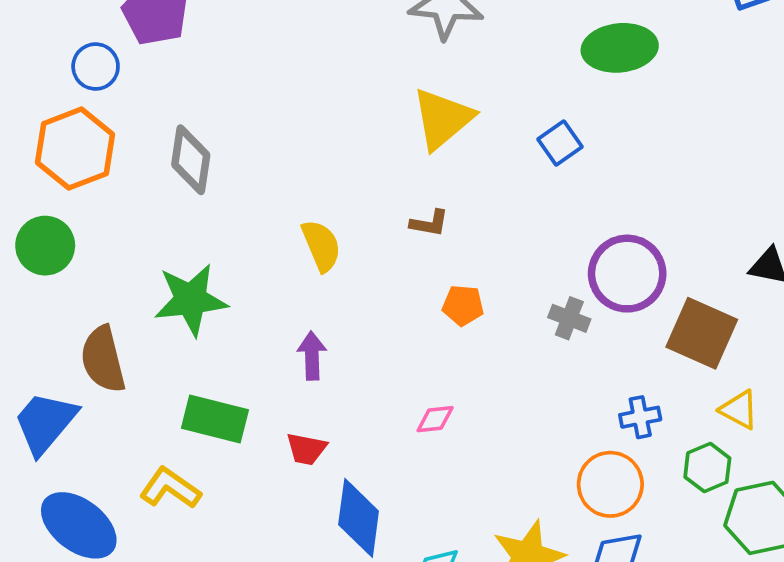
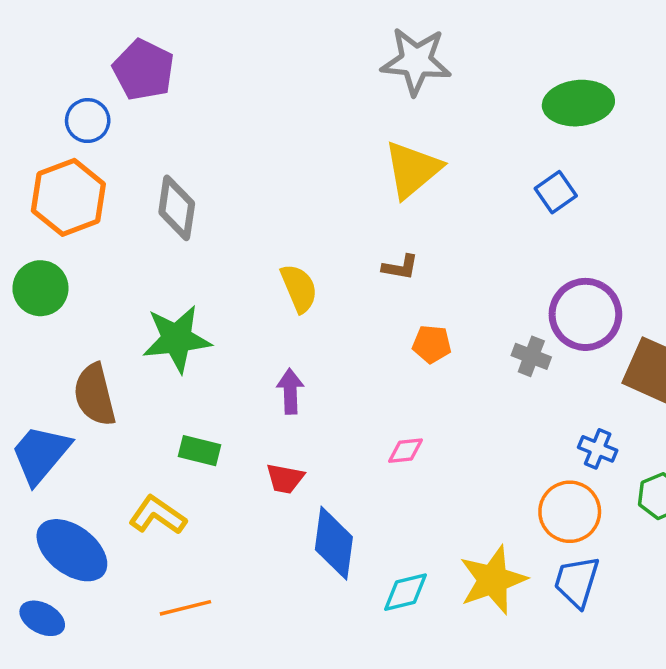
blue square: (560, 143) -> (556, 192), moved
blue cross: (640, 417) -> (598, 449), turned 33
green rectangle: (215, 419) -> (199, 451), size x0.7

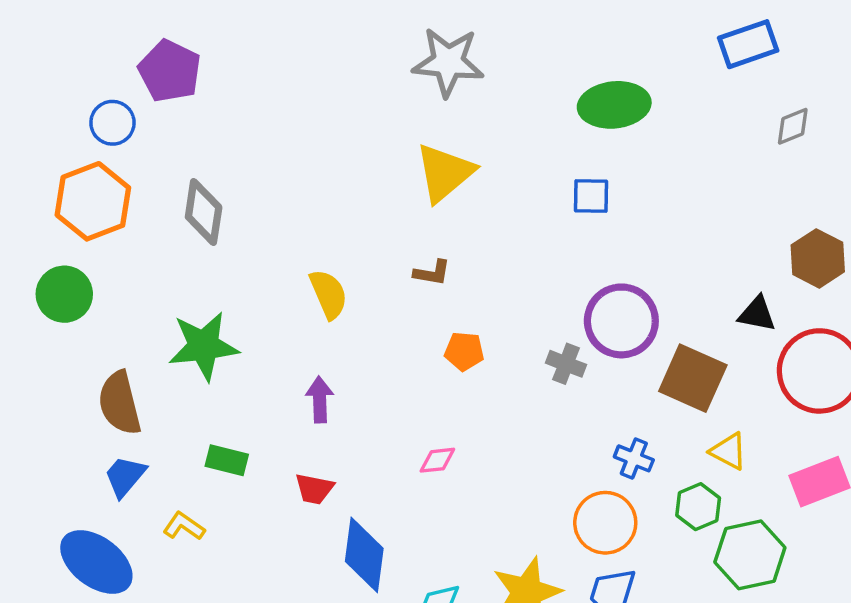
blue square: (556, 192) -> (591, 196), turned 36
blue trapezoid: (40, 454) -> (125, 476), moved, size x0.7
yellow L-shape: (158, 515) -> (184, 526), size x0.7

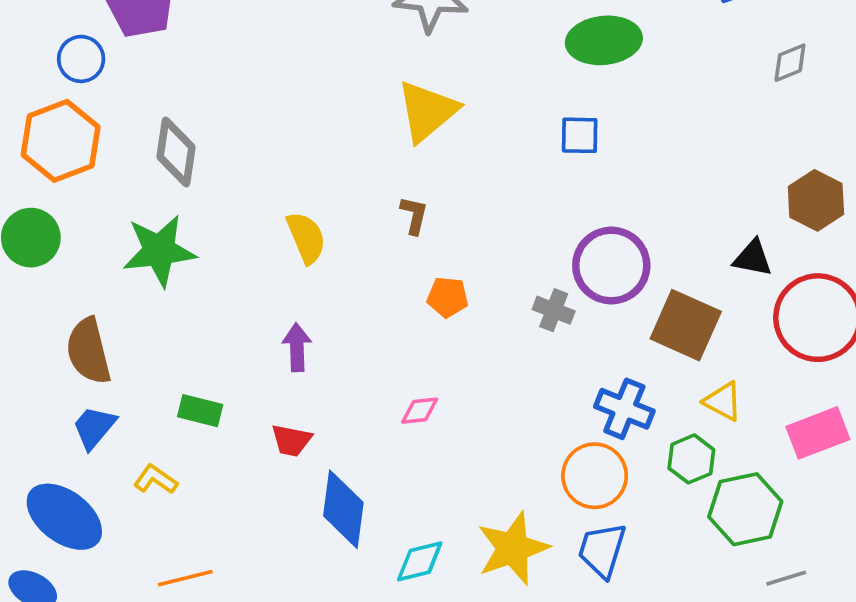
brown L-shape: (432, 273) -> (414, 215), turned -87
green star: (204, 346) -> (159, 251), moved
blue cross: (634, 458) -> (624, 409), size x1.4

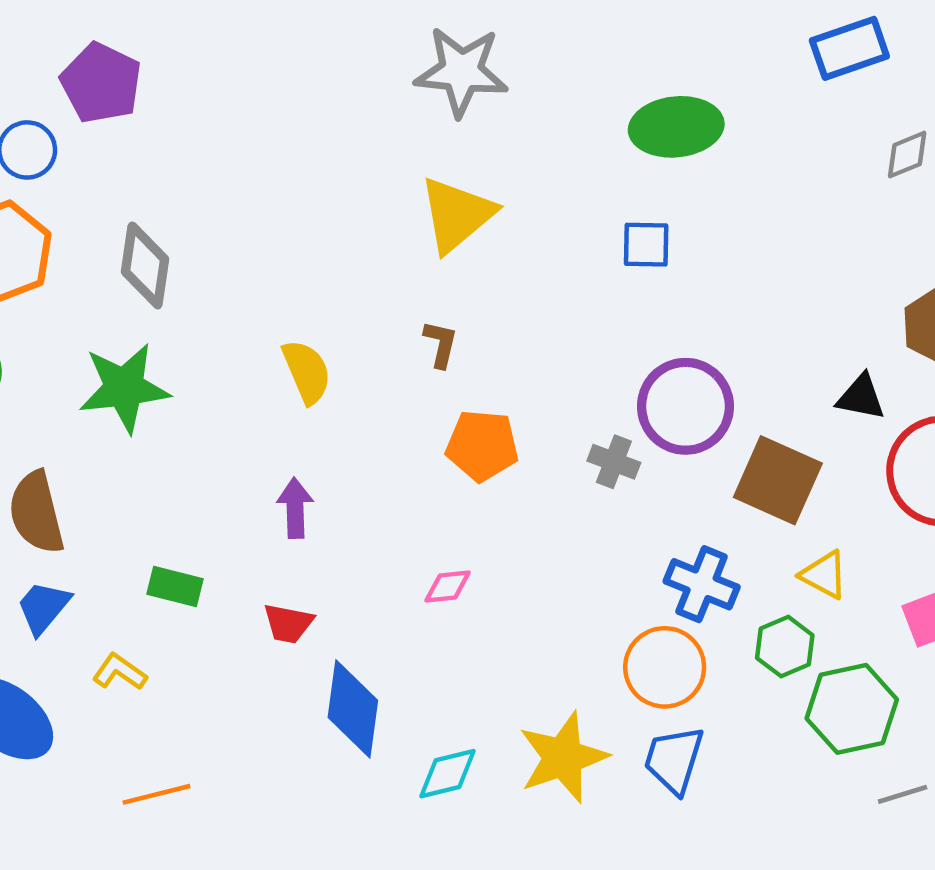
orange pentagon: (448, 297) -> (482, 446), size x1.4

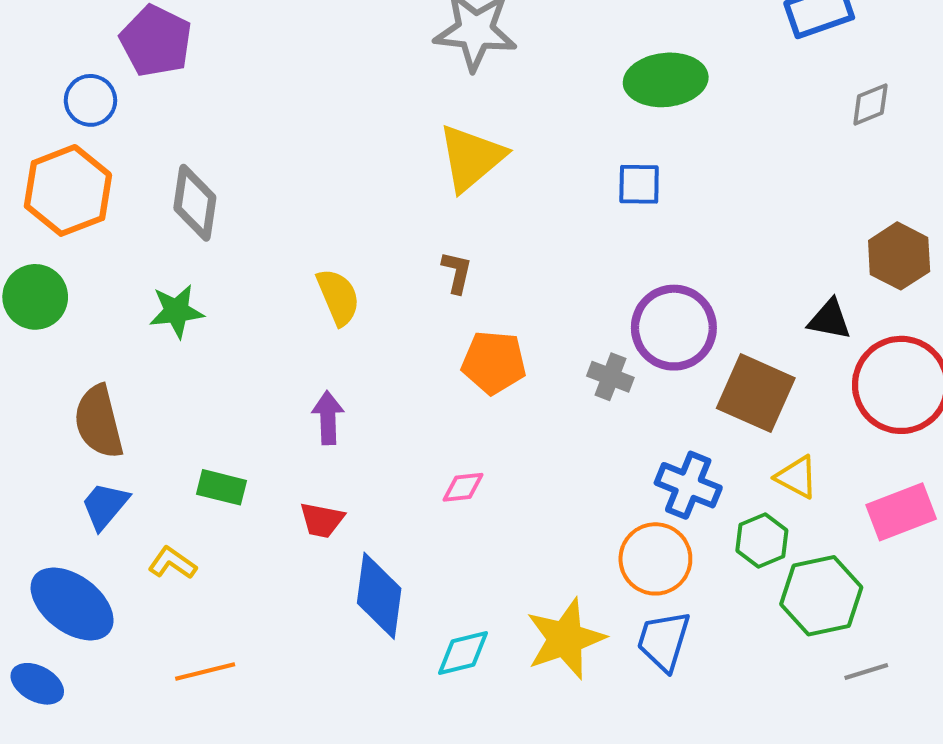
green star: (124, 388) -> (176, 311), size x0.7

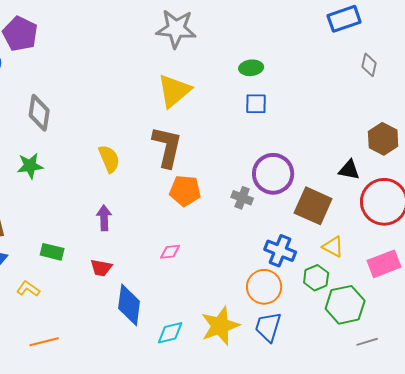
green ellipse: (666, 80) -> (251, 68), moved, size x0.6
gray diamond: (870, 104) -> (369, 65), turned -55
brown L-shape: (457, 272) -> (167, 147), size x2.0

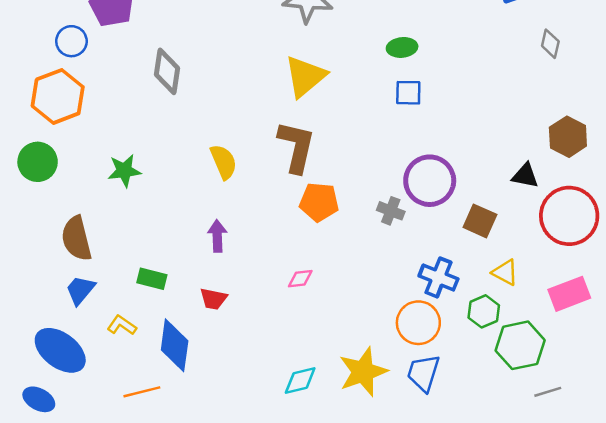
gray diamond: (39, 113) -> (167, 71), moved
brown square: (313, 206) -> (480, 221), size x0.7
blue diamond: (129, 305) -> (175, 345), moved

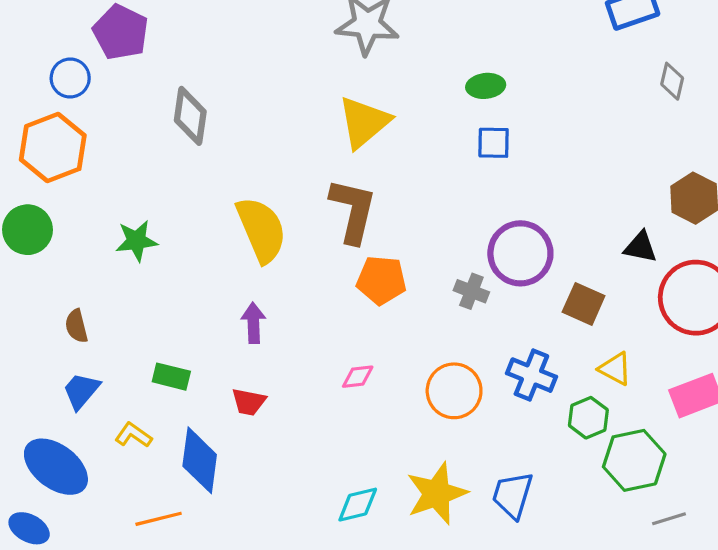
yellow semicircle: (224, 162) -> (261, 230), size x1.5
brown semicircle: (77, 238) -> (76, 326), size x0.6
orange circle: (418, 323) -> (454, 391), moved

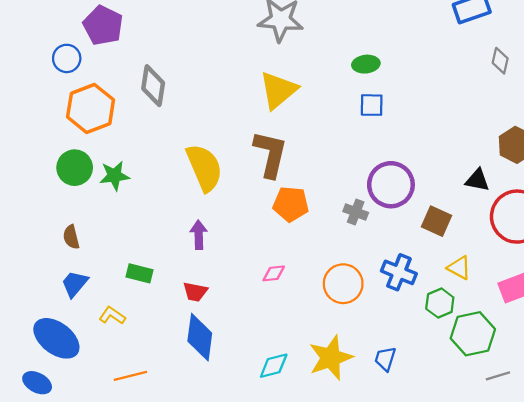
orange hexagon: (53, 148) -> (91, 108), moved
green circle: (27, 230) -> (75, 168), moved
blue diamond: (200, 460) -> (200, 337), moved
blue trapezoid: (513, 495) -> (385, 359), size x0.7

